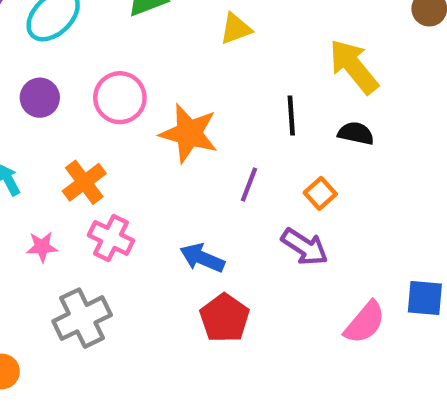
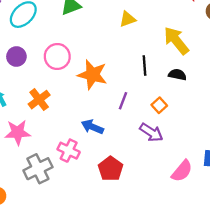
yellow triangle: (236, 29) -> (128, 19), moved
pink cross: (111, 238) -> (69, 151), moved
pink star: (42, 247) -> (18, 132), size x1.6
blue arrow: (202, 258) -> (92, 127), moved

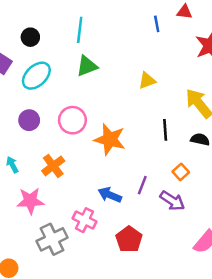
purple line: (123, 101) -> (142, 185), moved

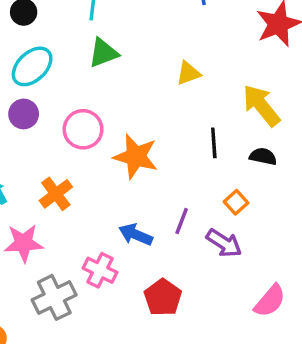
purple circle: (29, 120) -> (24, 114), moved

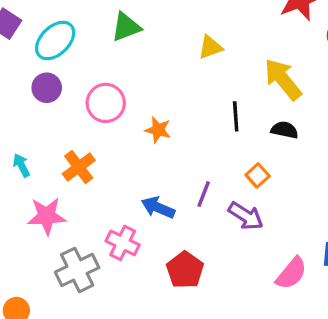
orange star: (136, 156) -> (158, 130), size x0.6

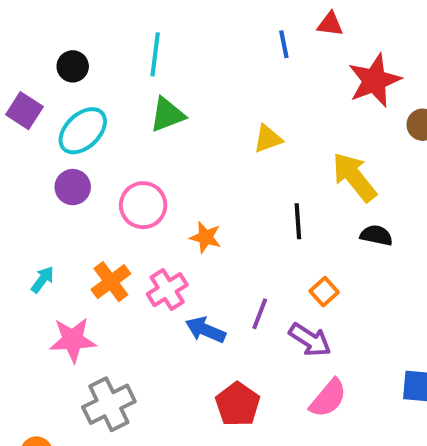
black semicircle: (285, 130) -> (376, 235), moved
cyan arrow: (21, 165) -> (43, 280), turned 65
pink cross: (123, 243) -> (167, 290), moved, turned 32
pink semicircle: (291, 273) -> (328, 398), moved

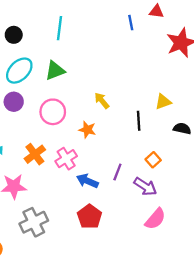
green triangle: (167, 115) -> (55, 71), moved
yellow triangle: (268, 139) -> (163, 102), moved
yellow arrow: (354, 177) -> (102, 101), moved, size x0.6
red pentagon: (238, 404) -> (90, 217), moved

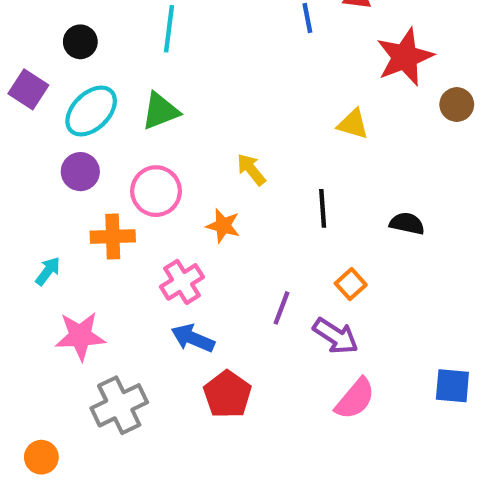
yellow triangle: (163, 102) -> (353, 124), moved, turned 36
orange cross: (35, 154) -> (113, 237), moved, turned 35
blue arrow: (87, 181) -> (193, 338), moved

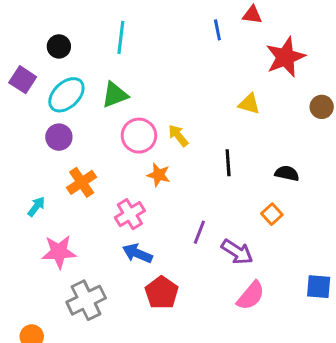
brown circle: (457, 105) -> (322, 107), moved
pink circle: (156, 191) -> (139, 136), moved
orange cross: (113, 237) -> (82, 182), turned -32
orange square: (351, 284) -> (272, 214), moved

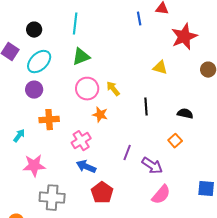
green triangle: (115, 95) -> (81, 57), moved
orange cross: (82, 182) -> (49, 120), turned 30
gray cross: (86, 300) -> (52, 198), turned 30

